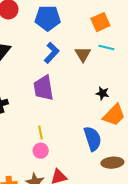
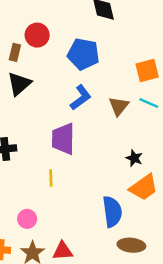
yellow line: (41, 133) -> (51, 178), moved
pink circle: (41, 151) -> (27, 219), moved

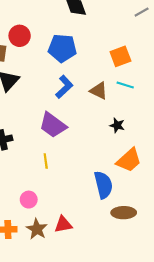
brown triangle: (119, 106) -> (99, 91), turned -36
purple trapezoid: (63, 139) -> (53, 125), turned -48
black star: (134, 158) -> (117, 125), moved

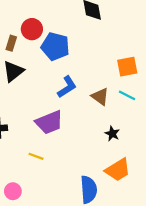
blue pentagon: (62, 48) -> (55, 46), moved
purple trapezoid: (53, 125) -> (49, 122), turned -68
yellow line: (46, 161) -> (36, 156), turned -72

